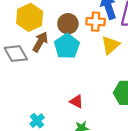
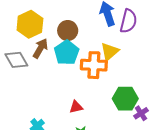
orange cross: (96, 22) -> (94, 65), moved, size x1.4
red triangle: (76, 101) -> (76, 107), turned -40

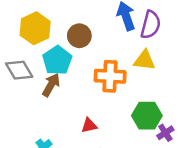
brown arrow: (40, 48) -> (51, 85), moved
yellow triangle: (110, 51) -> (144, 60), moved, turned 48
cyan pentagon: (67, 53) -> (57, 60), moved

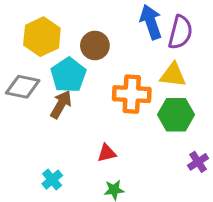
gray diamond: (19, 70) -> (23, 87), turned -48
green hexagon: (147, 116) -> (176, 115), moved

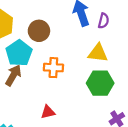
purple semicircle: (180, 32) -> (103, 21), size x0.6
orange cross: (132, 94) -> (53, 68), moved, size x0.7

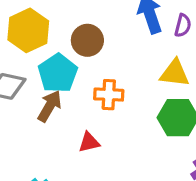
red triangle: (48, 112) -> (89, 142), moved

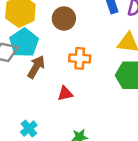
cyan pentagon: (58, 73) -> (24, 43), moved

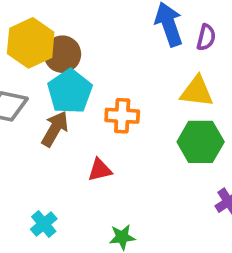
brown circle: (64, 18) -> (62, 54), moved
cyan pentagon: (24, 43) -> (70, 91), moved

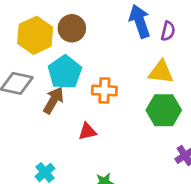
brown circle: (62, 54) -> (72, 28), moved

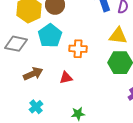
brown arrow: (53, 100) -> (33, 74), moved, turned 36

